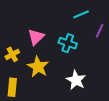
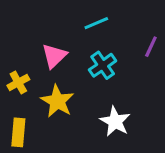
cyan line: (81, 14) -> (96, 23), moved
cyan cross: (68, 43) -> (103, 65), turned 36

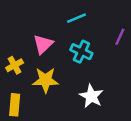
cyan cross: (103, 65) -> (81, 52), turned -30
yellow star: (57, 101) -> (46, 80), turned -30

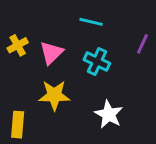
cyan line: (76, 18) -> (91, 22), turned 36
yellow cross: (15, 65) -> (18, 45), moved

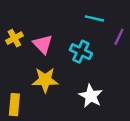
cyan line: (91, 22) -> (94, 18), moved
pink triangle: (51, 53) -> (43, 44), turned -30

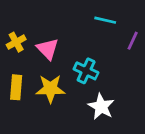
cyan cross: (81, 52) -> (86, 71), moved
yellow rectangle: (14, 105) -> (16, 87), moved

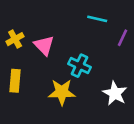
yellow star: (50, 89) -> (62, 92), moved
white star: (101, 107) -> (115, 93), moved

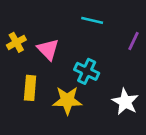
cyan line: (97, 19) -> (92, 20), moved
yellow rectangle: (15, 81) -> (30, 88), moved

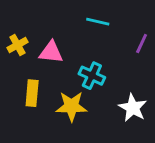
pink triangle: (48, 49) -> (51, 52), turned -40

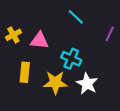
cyan line: (98, 22) -> (76, 17), turned 30
white star: (133, 108) -> (87, 84), moved

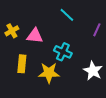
white star: (87, 84) -> (93, 71), moved

